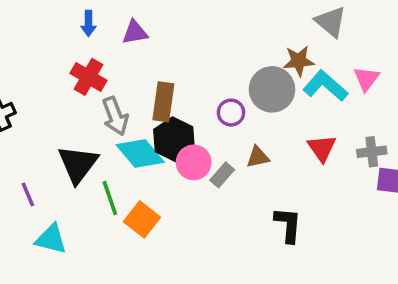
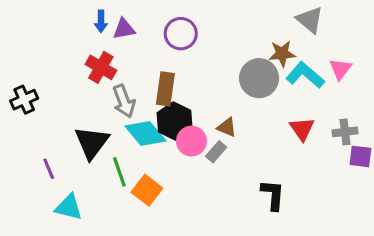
purple triangle: (135, 32) -> (124, 29), moved
purple circle: (231, 113) -> (181, 34), moved, size x1.4
brown triangle: (258, 157) -> (227, 127), moved, turned 35

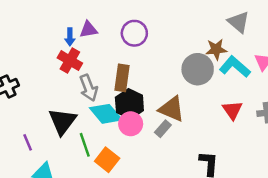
blue arrow: (101, 21) -> (70, 37), moved
brown triangle: (227, 127) -> (172, 109), size x1.6
pink circle: (191, 141) -> (131, 124), moved

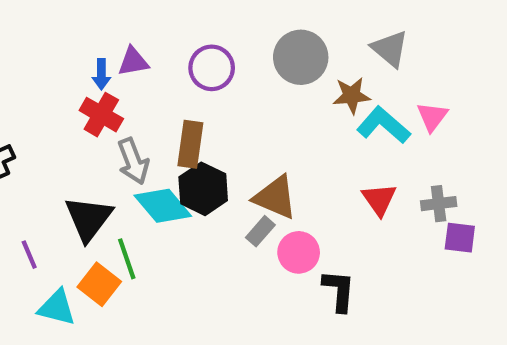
gray circle: (198, 69) -> (301, 57), moved
pink circle: (131, 124) -> (299, 252), moved
orange square: (107, 160) -> (99, 284), moved

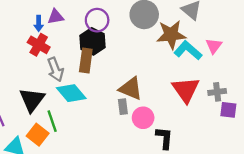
brown star: (352, 95) -> (171, 35), size x1.5
black hexagon: (203, 189) -> (93, 41), moved
red triangle: (379, 199) -> (186, 90), size x1.5
gray rectangle: (260, 231) -> (123, 107), turned -48

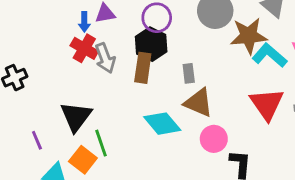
gray arrow: (56, 70) -> (105, 58), moved
cyan diamond: (71, 93) -> (162, 124), moved
gray rectangle: (123, 107) -> (189, 73), moved

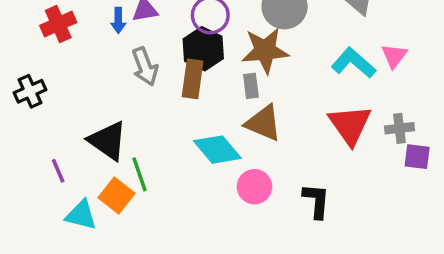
brown star: (249, 36) -> (265, 51), moved
red cross: (84, 48) -> (58, 24), moved, turned 36
black triangle: (76, 117) -> (108, 141), turned -32
pink circle: (214, 139) -> (254, 187), moved

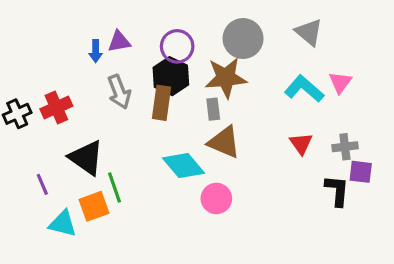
red cross: (58, 24) -> (56, 108), moved
red triangle: (350, 125) -> (301, 144), size x0.6
orange square: (117, 196) -> (94, 206), turned 32
black L-shape: (316, 201) -> (337, 191), moved

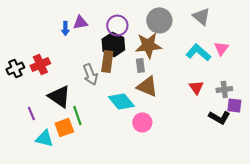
gray arrow: (119, 92) -> (90, 74), moved
black L-shape: (337, 191) -> (219, 117), turned 115

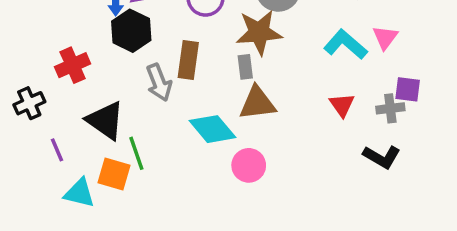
black hexagon: (113, 44) -> (131, 31), moved
black cross: (15, 68) -> (29, 103), moved
brown triangle: (147, 86) -> (257, 103), turned -30
purple square: (234, 105) -> (408, 89), moved
orange square: (64, 127) -> (114, 174), turned 36

